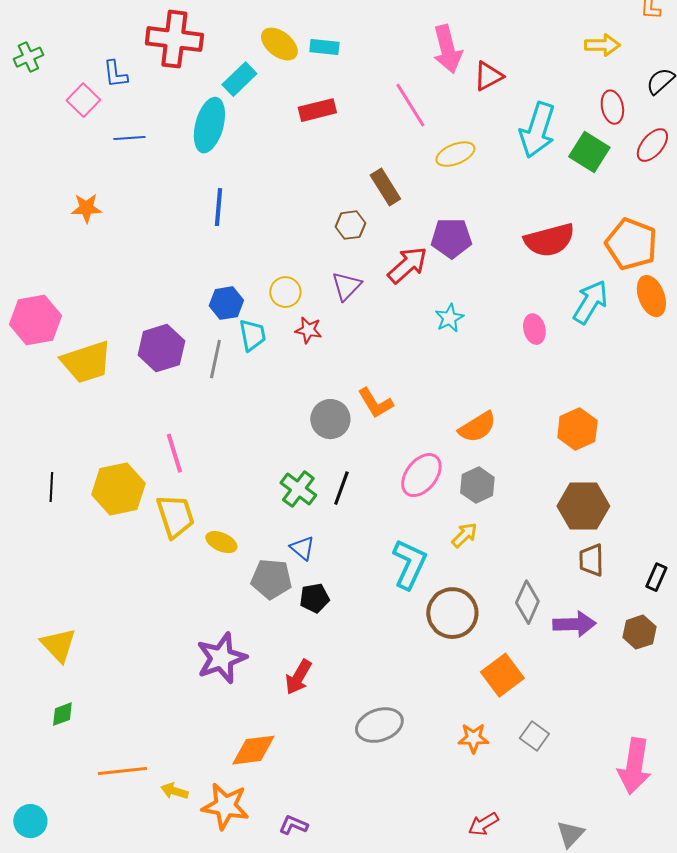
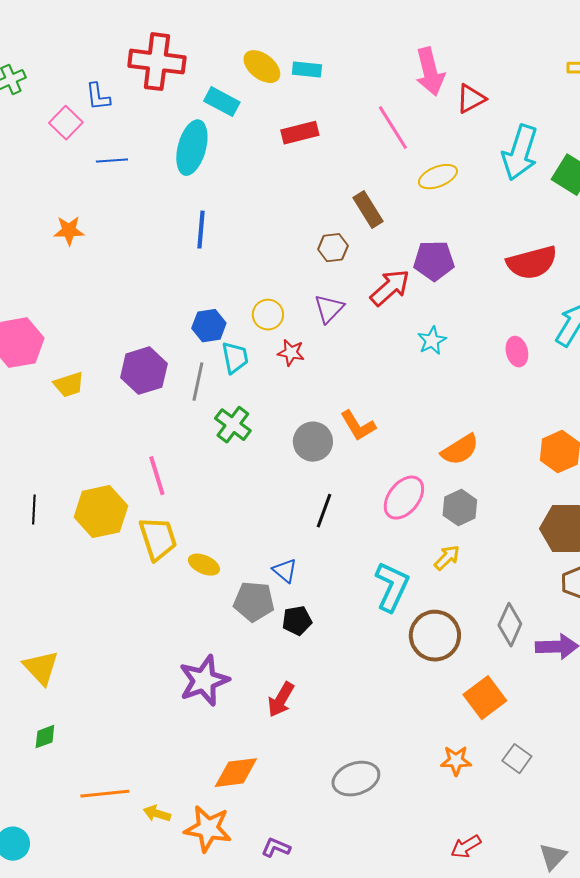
cyan rectangle: (239, 79) -> (222, 102), turned 72
yellow trapezoid: (86, 362) -> (69, 385), size x0.6
green cross: (298, 489) -> (233, 425), moved
gray ellipse: (379, 725) -> (356, 779), moved

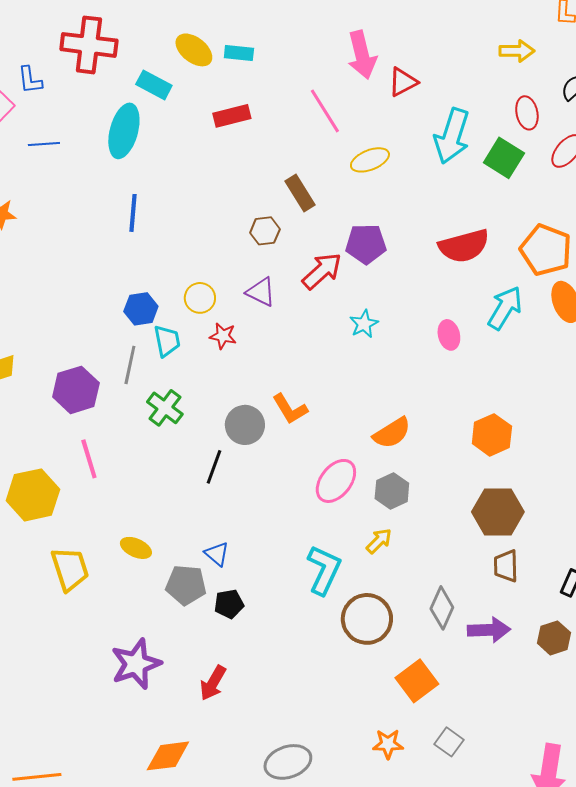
purple triangle: (329, 309) -> (261, 292), turned -48
purple hexagon: (144, 371) -> (76, 390), moved
black line: (324, 511) -> (214, 467), moved
yellow trapezoid: (158, 539) -> (70, 569), moved

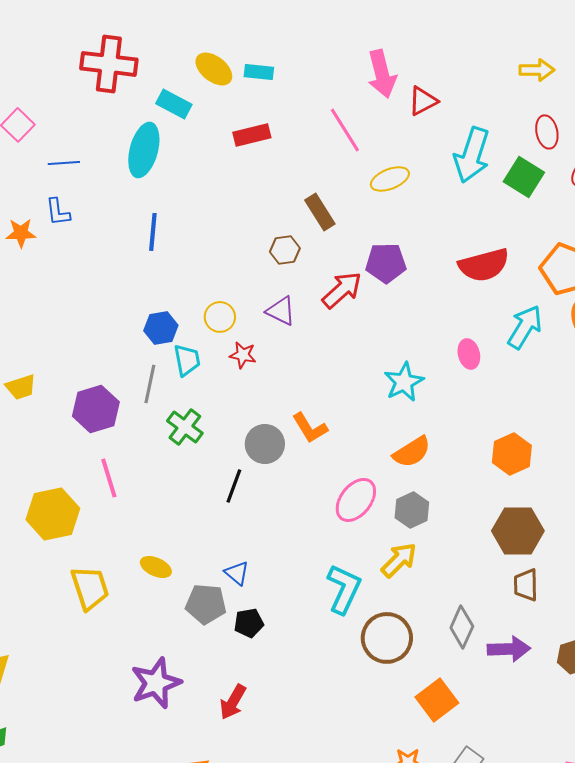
blue L-shape: (30, 80) -> (58, 212), moved
cyan star: (364, 324) -> (404, 382), moved, size x1.4
yellow arrow: (379, 541) -> (399, 560), size x1.4

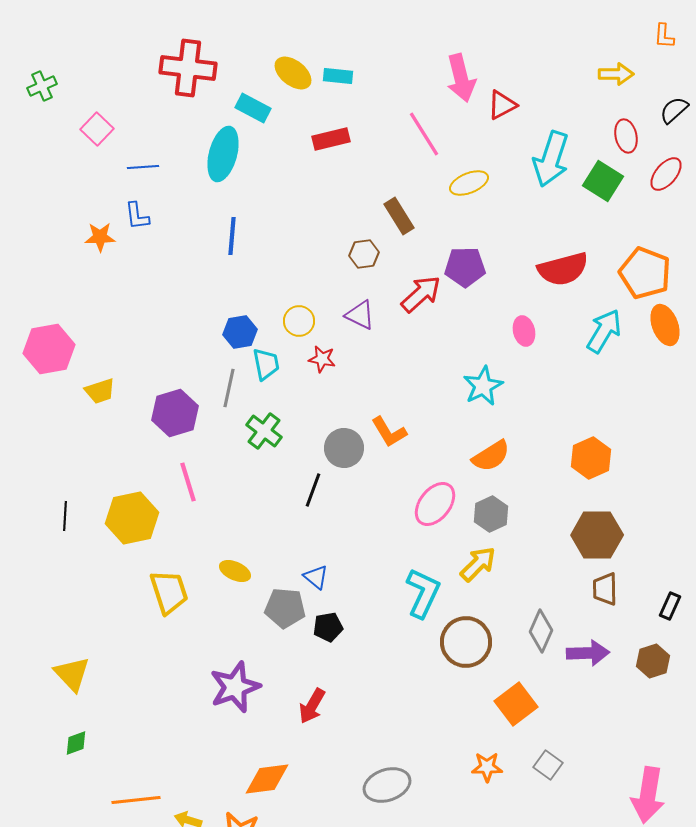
pink ellipse: (469, 354) -> (524, 331), moved

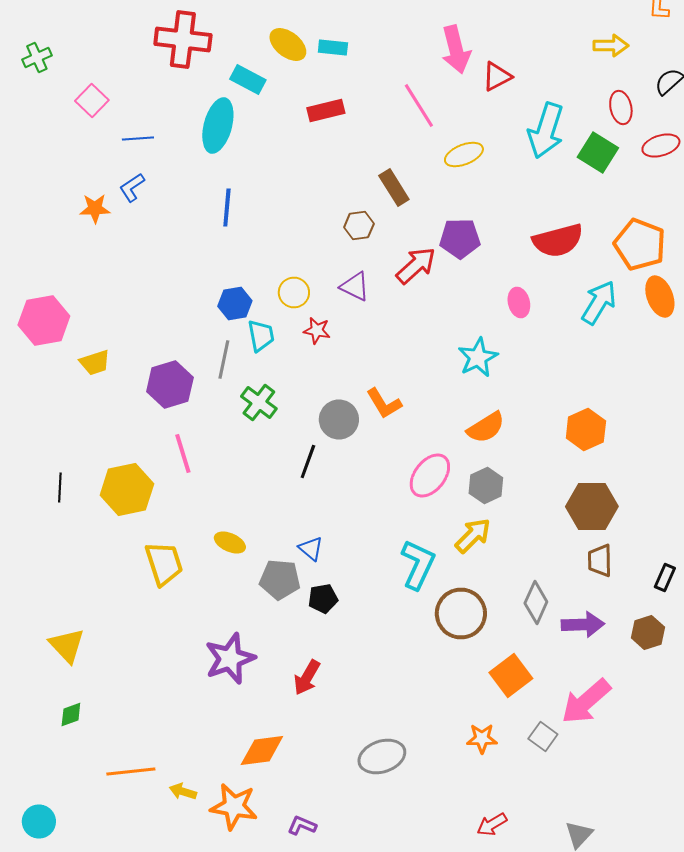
red ellipse: (666, 174) -> (661, 146), turned 33
blue L-shape: (137, 216) -> (132, 188), turned 64
pink arrow: (648, 795) -> (586, 702), moved, turned 40

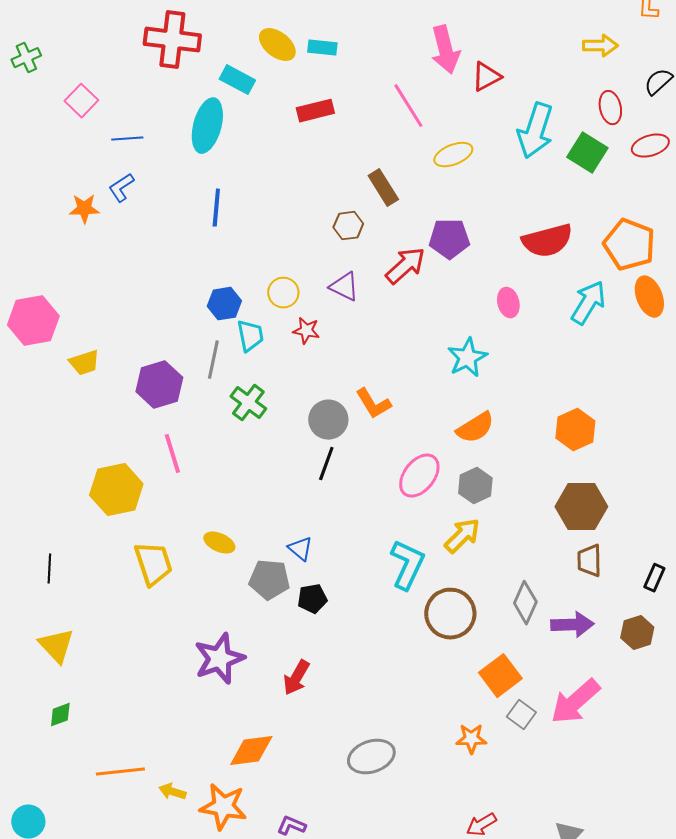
black line: (308, 462) -> (326, 464), moved
black line: (60, 488) -> (49, 569), moved
gray square: (543, 736) -> (521, 715), moved

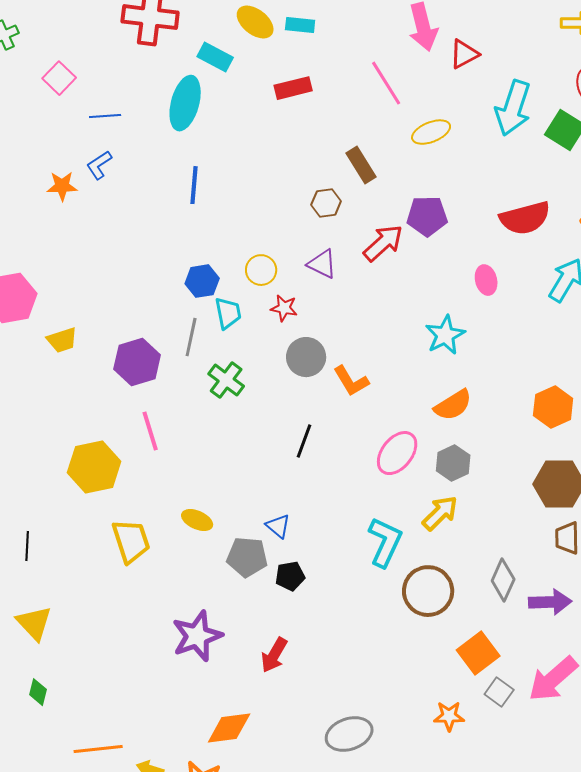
gray circle: (328, 420) -> (306, 357), moved
green diamond: (60, 715) -> (38, 692), turned -56

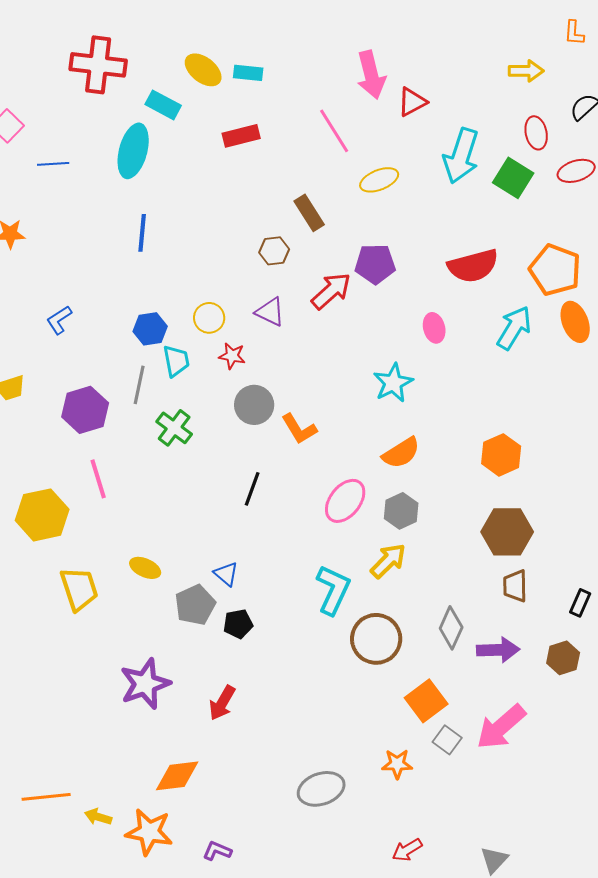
blue L-shape: (99, 165) -> (59, 320), moved
gray pentagon: (247, 557) -> (195, 605), turned -30
gray ellipse: (349, 734) -> (321, 789), moved

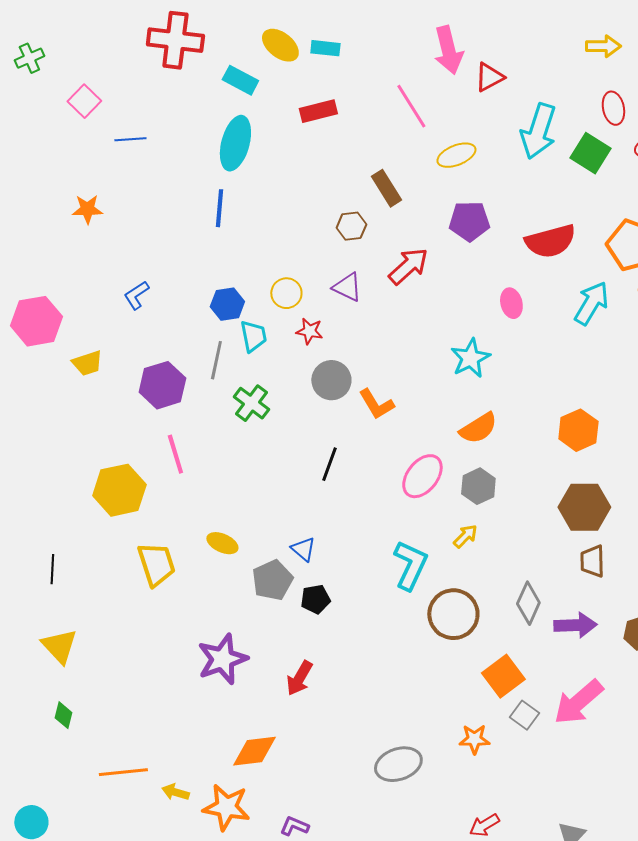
cyan ellipse: (133, 151) -> (235, 143), moved
purple pentagon: (375, 264) -> (469, 221), moved
yellow arrow: (388, 561) -> (465, 536), size x0.7

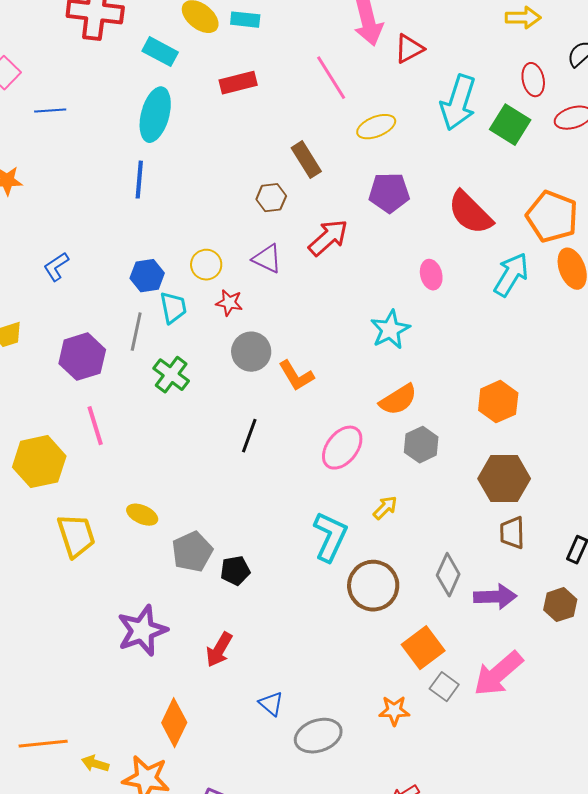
red semicircle: (550, 241) -> (470, 213), turned 60
gray hexagon: (478, 486) -> (421, 445), moved
blue triangle: (303, 549) -> (271, 704), moved
orange diamond: (254, 751) -> (174, 723), turned -57

